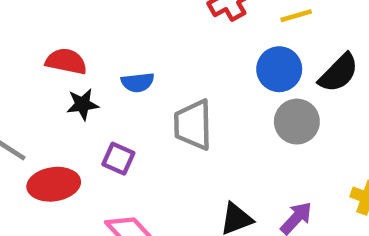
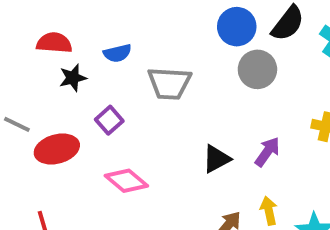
gray trapezoid: (193, 125) -> (169, 83), turned -78
purple square: (118, 159) -> (109, 120), turned 32

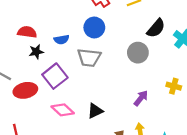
blue circle: (237, 27) -> (94, 27), moved
purple square: (109, 120) -> (55, 76), size x1.6
black triangle: (216, 159) -> (95, 111), moved

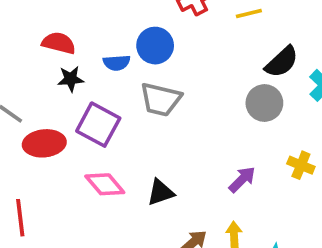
blue circle: (94, 27) -> (155, 46), moved
gray circle: (138, 53) -> (264, 103), moved
purple square: (55, 76) -> (98, 125), turned -30

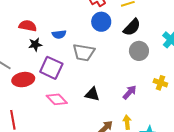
blue circle: (155, 46) -> (101, 22), moved
black semicircle: (282, 62) -> (132, 27), moved
black triangle: (161, 192) -> (92, 94), moved, turned 35

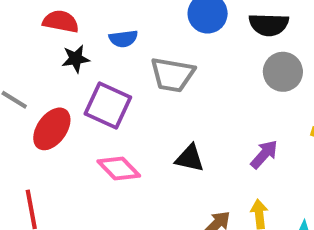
black semicircle: (132, 27) -> (269, 25), turned 48
red ellipse: (23, 80) -> (52, 129), turned -45

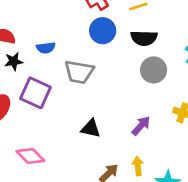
pink diamond: (119, 168) -> (30, 156), moved

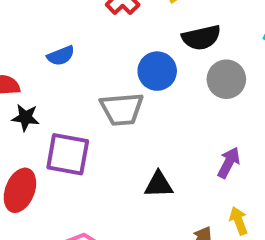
blue circle: (103, 31) -> (157, 71), moved
blue semicircle: (46, 48) -> (61, 56), moved
black star: (14, 61) -> (25, 118), turned 30

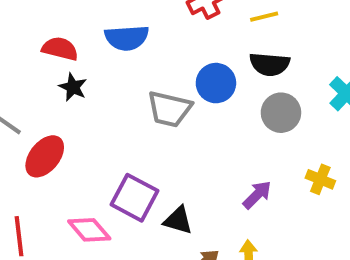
blue semicircle: (61, 56) -> (127, 38), size x1.5
purple square: (68, 154) -> (134, 198), moved
black triangle: (159, 185) -> (178, 220), moved

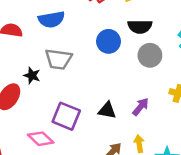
black star: (73, 87) -> (32, 75), moved
gray trapezoid: (170, 109) -> (58, 59), moved
black triangle: (178, 220) -> (107, 110), moved

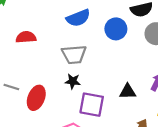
blue semicircle: (51, 19) -> (78, 18), moved
black star: (32, 75) -> (73, 81), moved

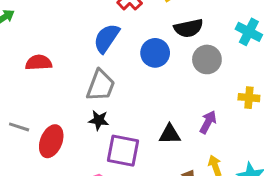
blue semicircle: (78, 18) -> (106, 38), turned 145
gray trapezoid: (74, 54) -> (101, 86), turned -65

